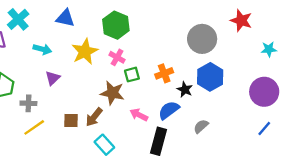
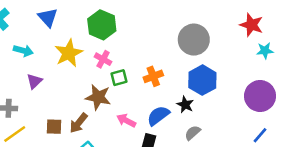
blue triangle: (65, 18) -> (48, 17), turned 36
red star: (241, 20) -> (251, 25), moved
black star: (185, 89) -> (185, 105), moved

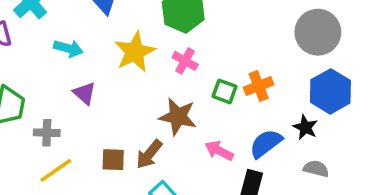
green square: (119, 78) -> (225, 91), moved, turned 35
purple triangle: (34, 81) -> (85, 93), turned -35
gray semicircle: (193, 133) -> (316, 169), turned 56

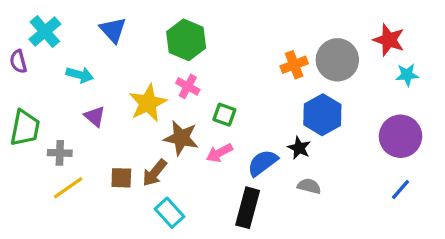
gray circle: (318, 32) -> (337, 60), moved
yellow star: (135, 52) -> (148, 103), moved
orange cross: (259, 86) -> (294, 65), moved
pink arrow: (219, 151) -> (219, 153), moved, turned -55

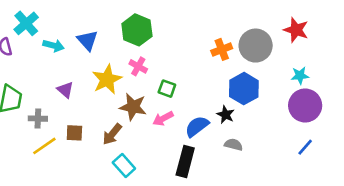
blue triangle: (113, 30) -> (87, 40), moved
cyan arrow: (80, 75) -> (54, 46), moved
cyan star: (407, 75) -> (300, 76), moved
brown square: (121, 178) -> (74, 133), moved

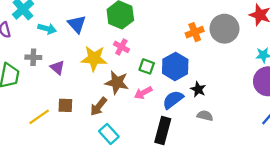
yellow star: (107, 79) -> (94, 58), turned 30
blue hexagon: (244, 89) -> (175, 66), moved
gray cross: (38, 119) -> (33, 57), moved

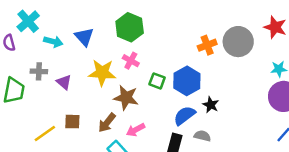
pink arrow: (143, 93) -> (136, 130), moved
gray semicircle: (205, 116) -> (202, 136), moved

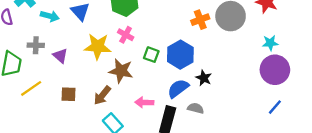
pink arrow: (136, 130) -> (144, 102), moved, turned 30
yellow line: (45, 133) -> (31, 88), moved

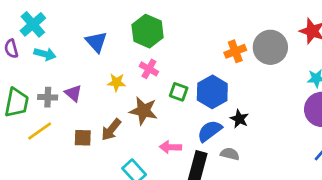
cyan arrow: (50, 16) -> (45, 54), moved
gray cross: (36, 45) -> (48, 97), moved
yellow star: (98, 46) -> (117, 82), size x0.6
brown arrow: (102, 95) -> (111, 130), moved

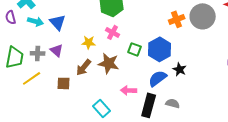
blue triangle: (96, 42) -> (58, 22), moved
brown arrow: (111, 130) -> (84, 67), moved
gray semicircle: (230, 154) -> (173, 103), moved

